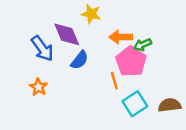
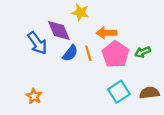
green arrow: (143, 45) -> (143, 52), moved
orange line: (114, 81) -> (88, 53), moved
orange star: (38, 87) -> (34, 96), moved

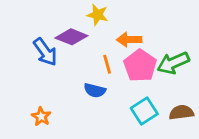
purple diamond: (59, 31) -> (71, 37), turned -45
green arrow: (143, 52) -> (173, 63), size x1.6
blue semicircle: (70, 53) -> (95, 90), moved, turned 66

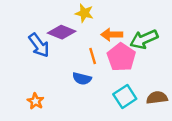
green arrow: (173, 63) -> (144, 39), moved

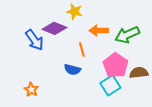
pink pentagon: (121, 57) -> (116, 65), moved
brown semicircle: (157, 98) -> (139, 73), moved

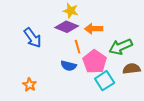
purple diamond: (54, 28) -> (67, 27), moved
green arrow: (127, 35) -> (121, 47), moved
pink pentagon: (116, 65) -> (95, 62), moved

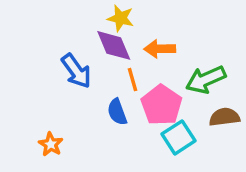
purple diamond: (67, 27) -> (114, 45), turned 45
blue arrow: (33, 38) -> (76, 71), moved
blue semicircle: (69, 66) -> (117, 112), turned 56

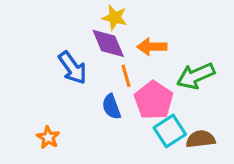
brown semicircle: (224, 117) -> (201, 139), moved

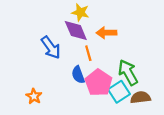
green arrow: (196, 76) -> (128, 72), moved, turned 85
pink pentagon: (154, 100) -> (99, 83), moved

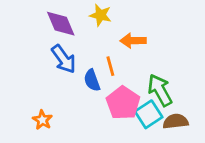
purple diamond: (76, 31) -> (61, 24), moved
blue semicircle: (78, 75) -> (92, 80), moved

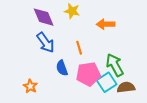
orange arrow: (133, 41) -> (106, 24), moved
blue semicircle: (92, 80) -> (62, 68), moved
pink pentagon: (123, 103) -> (88, 74), turned 30

